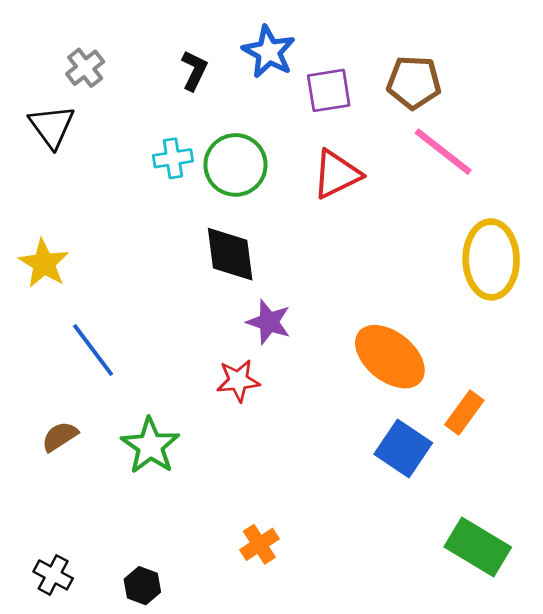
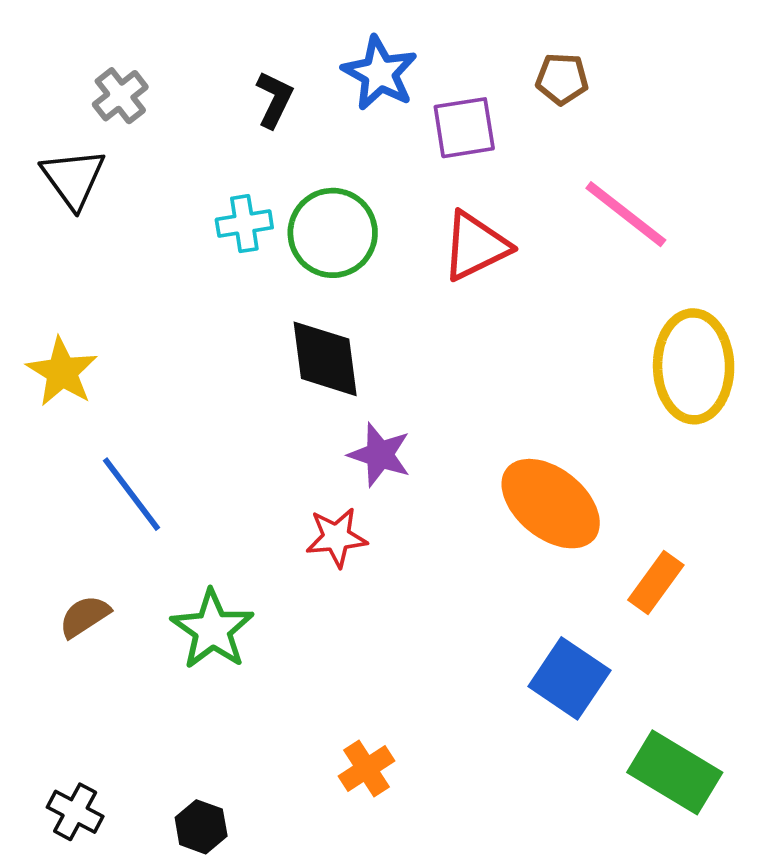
brown pentagon: (414, 82) -> (562, 79), moved, size x0.7
blue square: (403, 448) -> (569, 678), moved

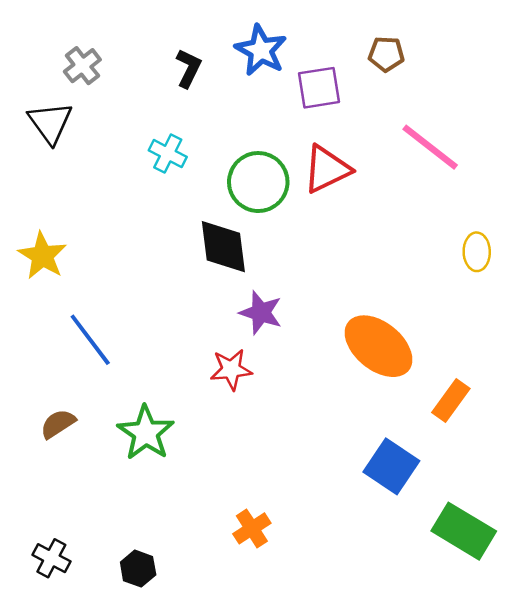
cyan cross: (244, 224) -> (168, 154), turned 36
green circle: (333, 233) -> (258, 182), moved
yellow ellipse: (694, 366) -> (477, 252), size x0.5

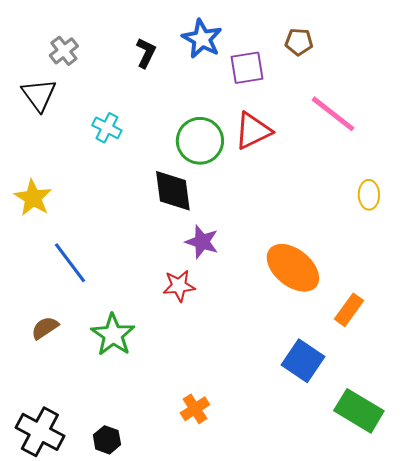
cyan cross: (168, 154) -> (107, 128), moved
black cross: (51, 558) -> (40, 432), size x1.6

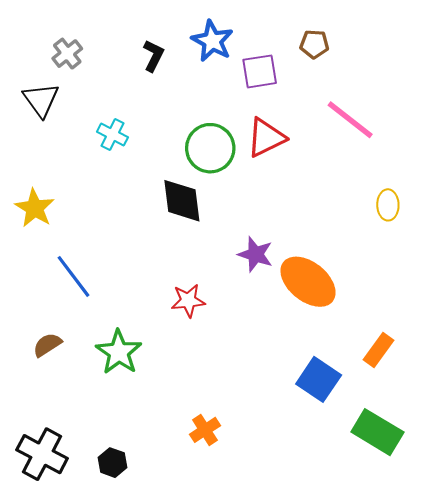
purple star: (202, 242) -> (255, 254), moved
orange rectangle: (349, 310) -> (378, 350), moved

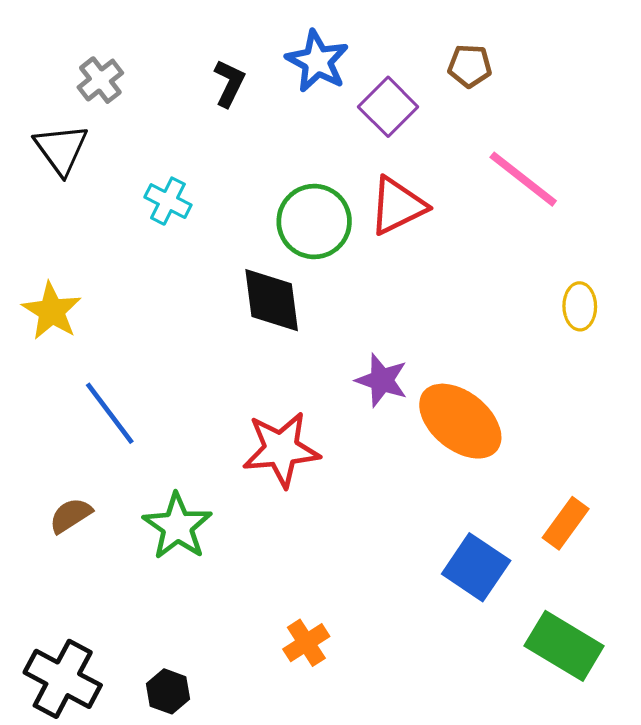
purple square: (260, 71) -> (388, 107), turned -36
red star: (188, 301) -> (281, 449), size x1.5

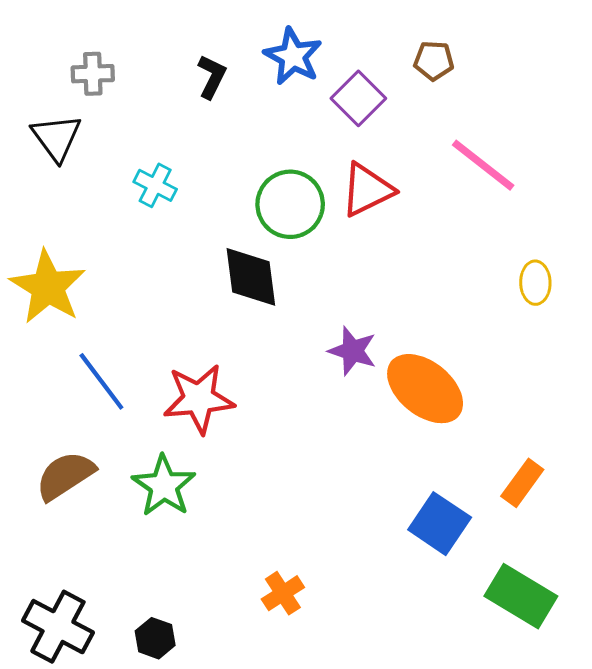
gray cross: (100, 80) -> (93, 74), turned 36
yellow star: (52, 311) -> (48, 287), size x1.4
red star: (281, 449) -> (199, 399), moved
brown semicircle: (71, 515) -> (65, 476), size x1.5

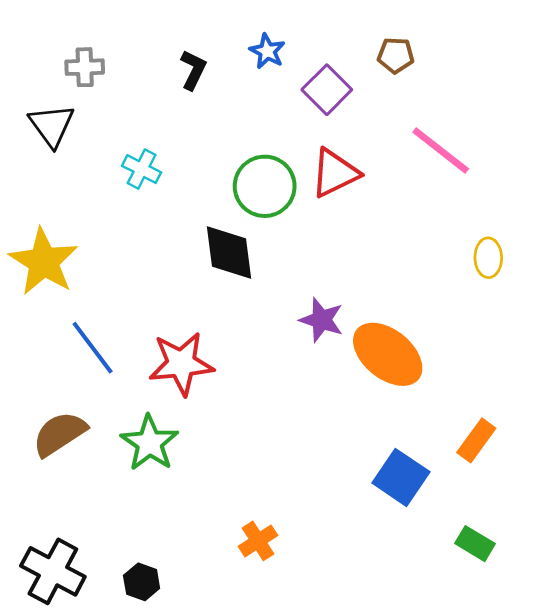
blue star: (293, 56) -> (267, 51), size x0.7
green rectangle: (521, 596) -> (475, 544), size x0.6

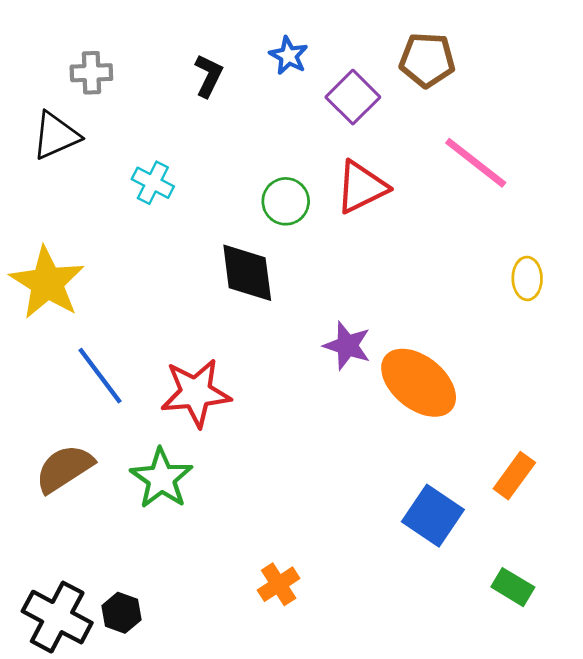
brown pentagon: (396, 55) -> (427, 60), size x1.4
black triangle: (52, 125) -> (56, 136), turned 42
green circle: (265, 186) -> (286, 201), size x0.7
black hexagon: (142, 582) -> (121, 613), moved

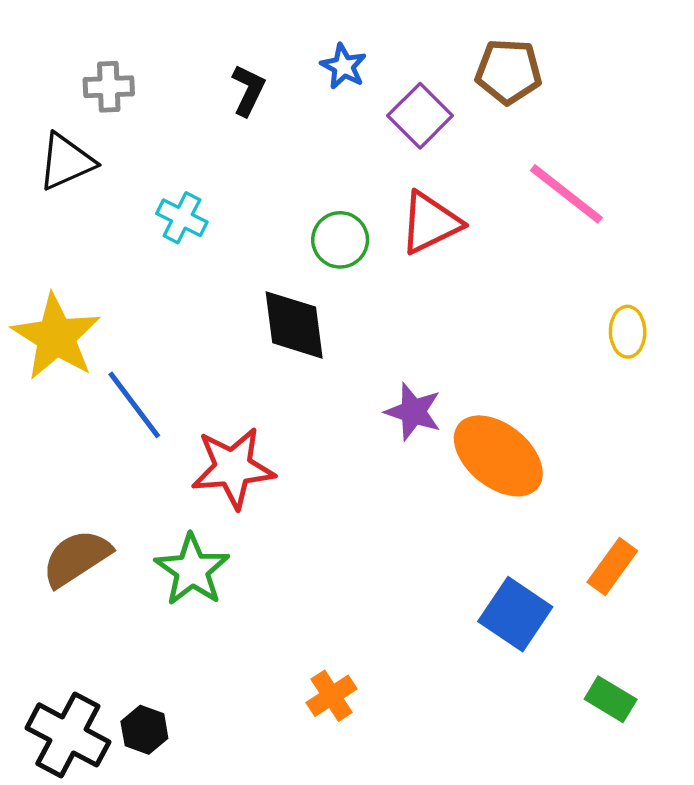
blue line: (100, 376) -> (134, 405), moved

